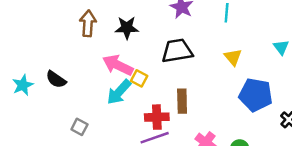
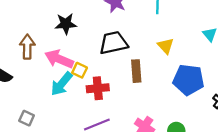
brown arrow: (88, 23) -> (27, 47), moved
brown rectangle: (182, 101) -> (136, 71), moved
red cross: (157, 117) -> (98, 88), moved

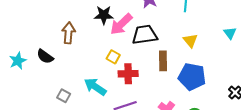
pink arrow: (59, 59) -> (121, 24), moved, turned -70
blue pentagon: (188, 80) -> (192, 77), moved
cyan arrow: (62, 84) -> (95, 87), moved, turned 80

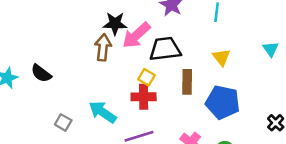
brown arrow: (69, 33) -> (103, 47), moved
yellow square: (113, 57) -> (146, 77), moved

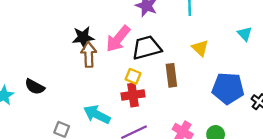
black star: (115, 24) -> (83, 37), moved
blue pentagon: (223, 102) -> (228, 88), moved

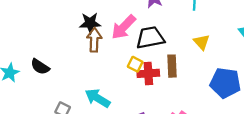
red cross: (133, 95) -> (148, 73), moved

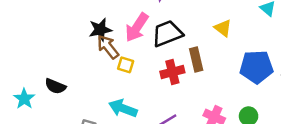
brown arrow: (94, 40) -> (108, 47), turned -30
yellow square: (135, 64) -> (126, 65), moved

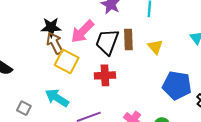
black trapezoid: (167, 33) -> (107, 42), turned -60
brown rectangle: (196, 59) -> (128, 40), moved
yellow square: (126, 65) -> (67, 61), size x1.6

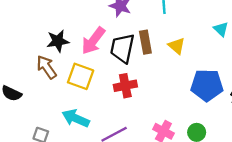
brown arrow: (55, 43) -> (46, 67), moved

